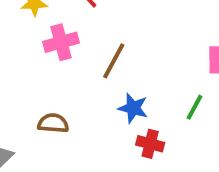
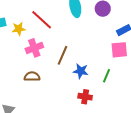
blue star: (133, 108) -> (81, 71), moved
brown semicircle: (53, 123) -> (32, 76), moved

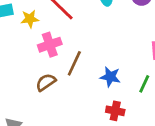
brown line: (62, 55) -> (74, 63), moved
brown semicircle: (32, 76) -> (46, 82), turned -35

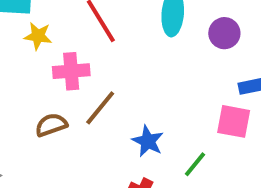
yellow star: (30, 19) -> (38, 36), moved

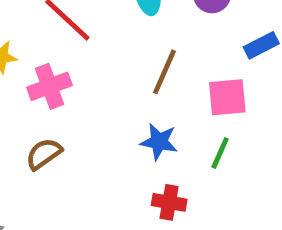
brown line: (100, 108) -> (165, 72), moved
pink square: (234, 121) -> (227, 97), moved

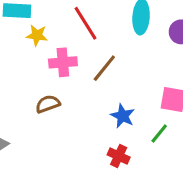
brown line: (165, 72) -> (104, 68), moved

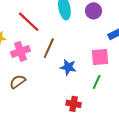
blue star: (123, 116) -> (68, 67), moved

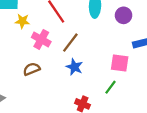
pink cross: (20, 51) -> (41, 39), turned 36
blue star: (68, 67) -> (74, 67), moved

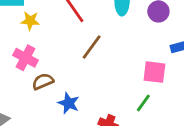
pink cross: (41, 39) -> (26, 58), moved
blue star: (74, 67) -> (69, 103), moved

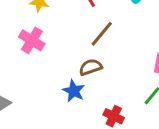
brown semicircle: (43, 81) -> (91, 67), moved

